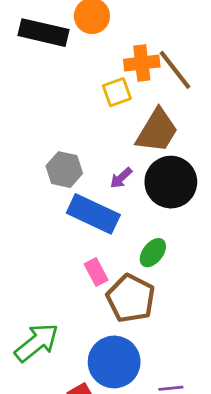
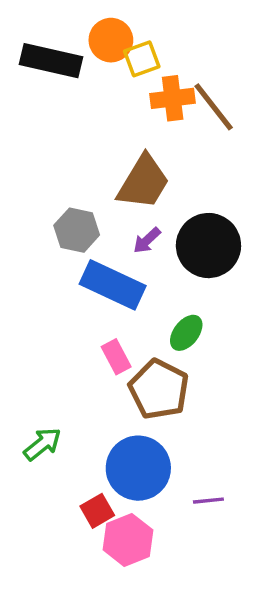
yellow square: (117, 92) -> (142, 59), moved
brown trapezoid: (157, 131) -> (143, 182), moved
green arrow: (37, 343) -> (42, 444), size x0.7

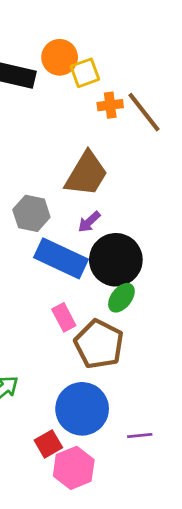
orange cross: (173, 98) -> (110, 105), size x0.7
black circle: (208, 246) -> (116, 260), moved

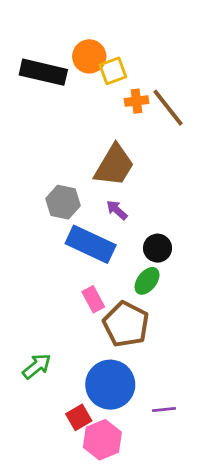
purple arrow: (89, 222) -> (117, 210), turned 85
black circle: (116, 260) -> (158, 248), moved, size x0.6

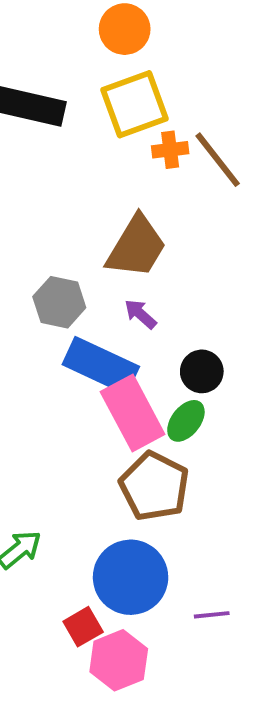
orange circle: (89, 56) -> (125, 29), moved
yellow square: (113, 71) -> (134, 104), size x1.6
pink rectangle: (93, 299) -> (133, 413), moved, size x1.8

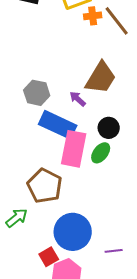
brown trapezoid: (136, 247) -> (101, 78), moved
pink rectangle: (133, 413) -> (74, 149), turned 39
brown pentagon: (154, 486) -> (45, 186), moved

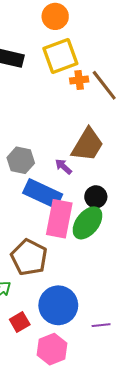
green ellipse: (101, 153) -> (87, 223), size x1.5
red square: (49, 257) -> (20, 322), moved

